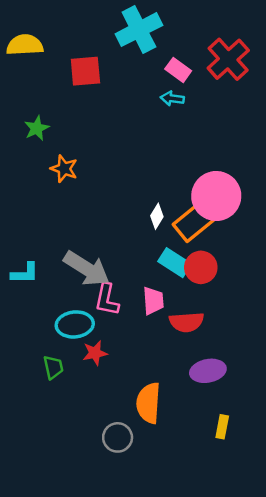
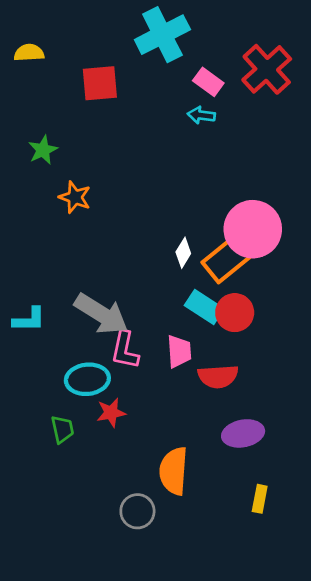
yellow semicircle: (25, 45) -> (29, 53), size x0.7

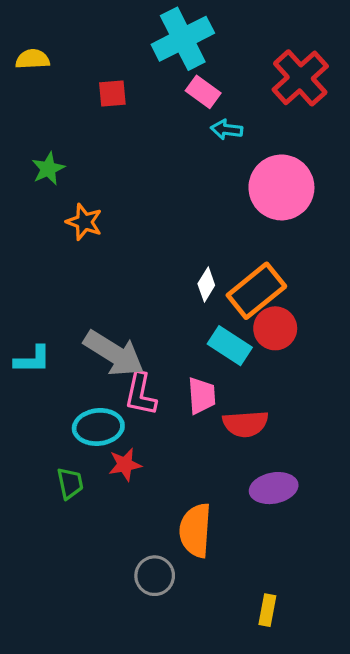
pink rectangle: (208, 82) -> (203, 92), moved
red square: (100, 83) -> (112, 94), size x0.7
pink circle: (253, 229) -> (281, 187), moved
red circle: (235, 313) -> (275, 328), moved
yellow rectangle: (260, 499) -> (267, 610), moved

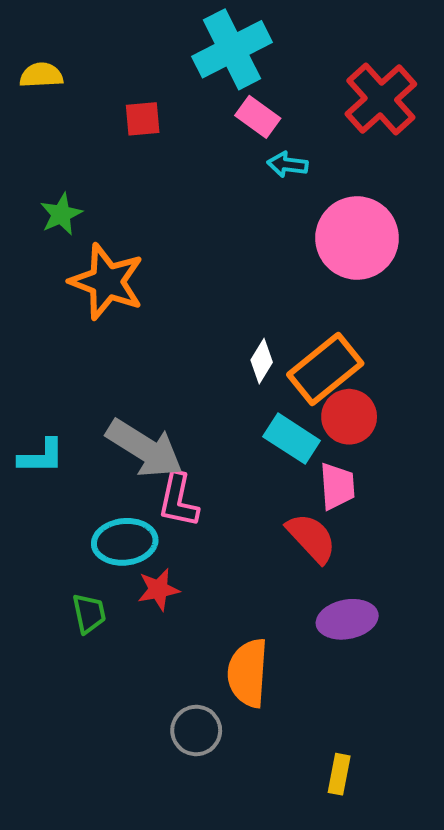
orange star: (84, 222) -> (107, 282), size x1.6
pink trapezoid: (202, 396) -> (337, 486), moved
red semicircle: (245, 424) -> (311, 538), turned -129

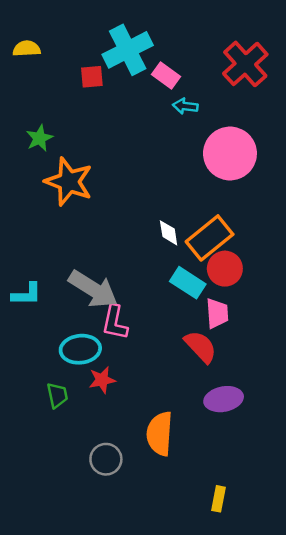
cyan cross: (232, 49) -> (128, 50), moved
white diamond: (262, 361) -> (169, 233), turned -40
gray circle: (196, 730) -> (106, 459), moved

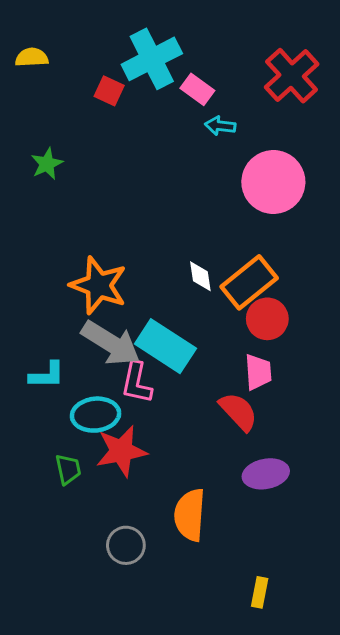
red square: (92, 77) -> (109, 91), turned 30
orange star: (69, 182) -> (99, 285), moved
cyan rectangle: (188, 283) -> (165, 346), moved, size x1.4
cyan L-shape: (27, 294) -> (47, 375), moved
red star: (102, 380) -> (121, 451), size x1.6

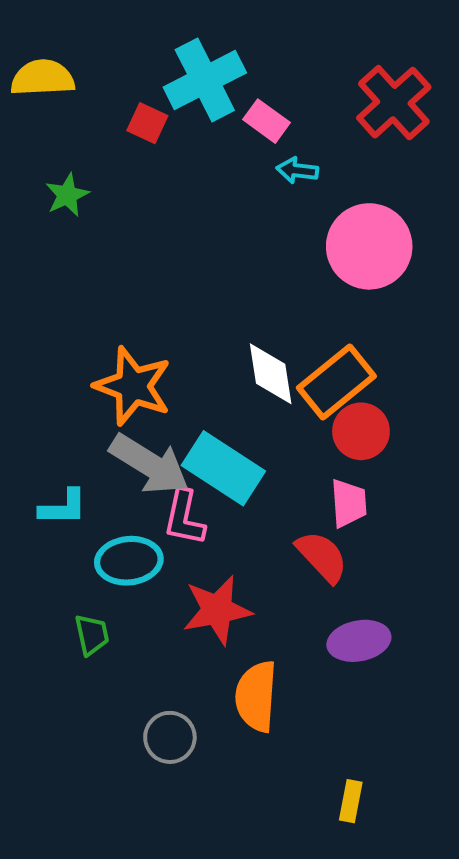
yellow semicircle: (32, 57) -> (43, 78), size x1.4
green star: (47, 164) -> (67, 195), moved
white diamond: (200, 276) -> (271, 374), size x1.5
red star: (121, 451) -> (217, 610), moved

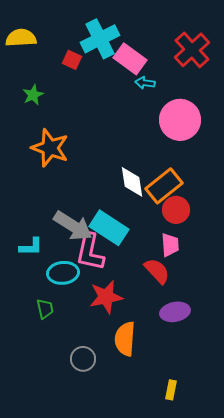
pink rectangle: (266, 121) -> (130, 59), size x1.5
orange star: (133, 386) -> (50, 148), moved
pink L-shape: (184, 518) -> (90, 252), size x1.4

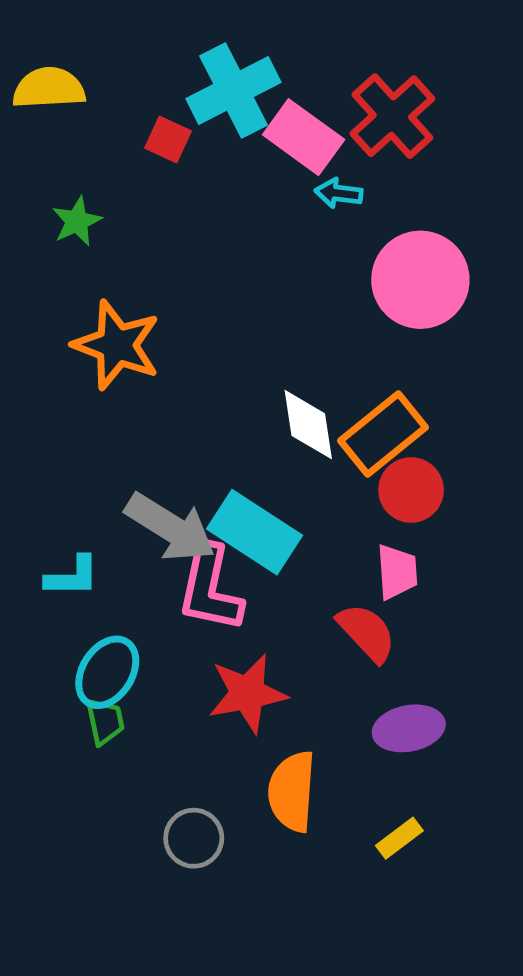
red cross: (192, 50) -> (392, 116), moved
cyan ellipse: (63, 273) -> (107, 672), moved, turned -52
yellow rectangle: (171, 390) -> (399, 838), moved, turned 42

